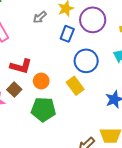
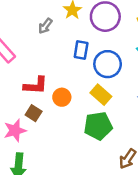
blue rectangle: (67, 34) -> (81, 50), moved
green pentagon: (43, 109) -> (98, 126), moved

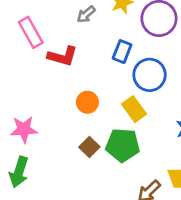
red L-shape: (36, 85) -> (63, 56), moved
brown square: (34, 113) -> (89, 147), moved

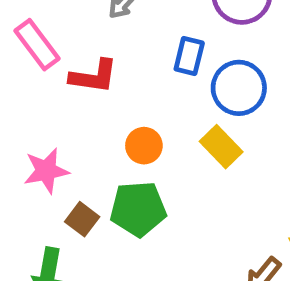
pink star: (24, 129) -> (46, 171), moved
green pentagon: (123, 145) -> (138, 209), moved
brown square: (89, 147) -> (82, 219), moved

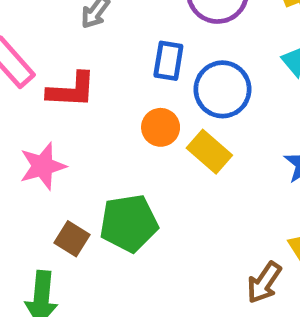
orange circle: (144, 146) -> (161, 127), moved
pink star: (46, 171) -> (43, 166), moved

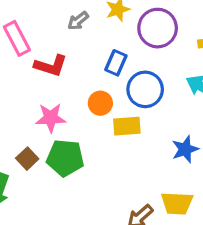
yellow rectangle: (209, 152) -> (127, 126), turned -60
pink star: (43, 166) -> (51, 118), moved

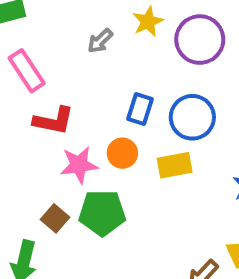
blue rectangle: (116, 63) -> (140, 109), moved
red L-shape: (51, 66) -> (54, 121), moved
orange circle: (100, 103) -> (122, 153), moved

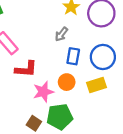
gray arrow: (100, 41) -> (61, 34), moved

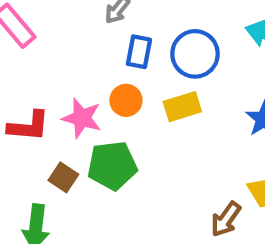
red L-shape: (26, 69) -> (29, 126), moved
pink star: (43, 92) -> (82, 118), turned 30

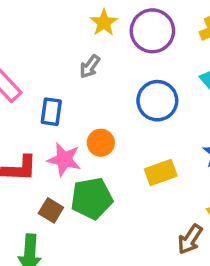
blue rectangle: (139, 52) -> (51, 112), moved
yellow rectangle: (182, 107) -> (161, 172), moved

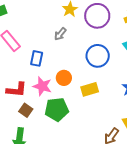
yellow rectangle: (161, 172) -> (90, 89), moved
brown square: (51, 210) -> (26, 110), moved

